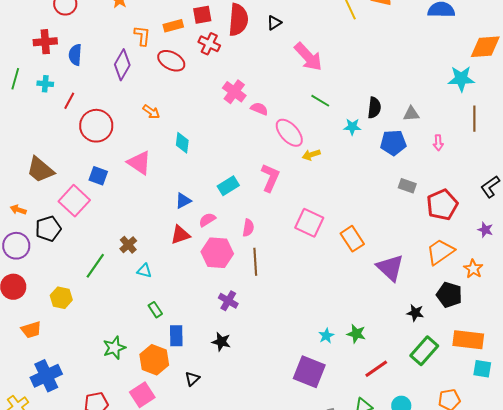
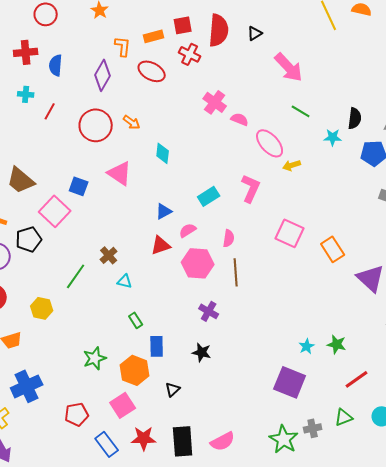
red circle: (96, 126) -> (96, 125), moved

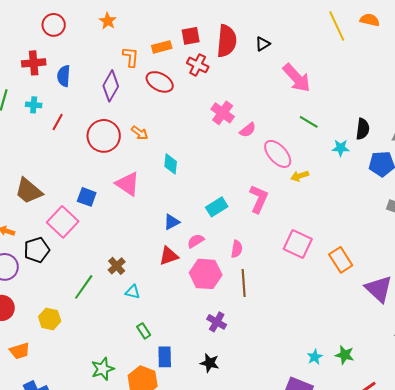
pink semicircle: (240, 119) -> (248, 130), turned 120

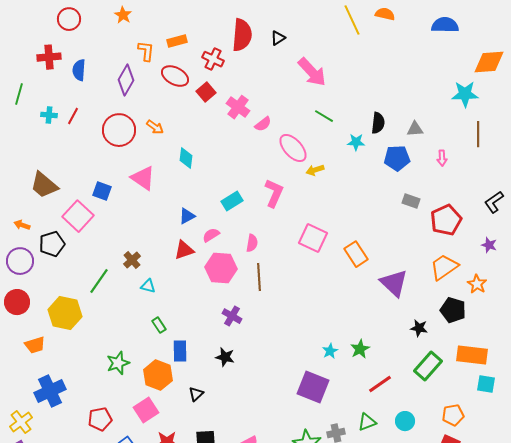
red square: (191, 36) -> (206, 92), moved, turned -30
cyan cross: (34, 105) -> (49, 115), moved
yellow hexagon: (50, 319) -> (65, 313), size x1.5
green star: (345, 355) -> (360, 349), turned 30

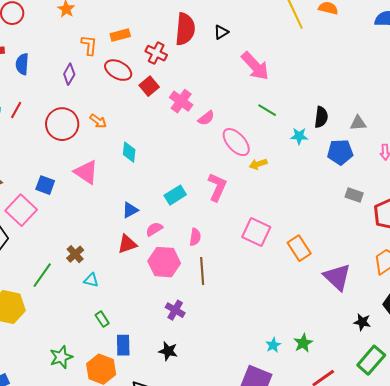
purple diamond: (126, 80) -> (69, 74), size x0.7

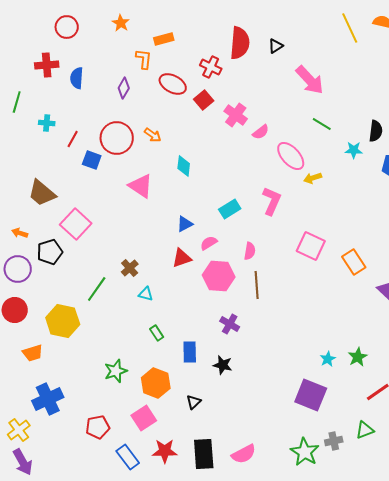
orange rectangle: (120, 35) -> (164, 39), moved
red line: (16, 110) -> (73, 139), moved
blue square: (45, 185) -> (92, 160), moved
blue rectangle: (123, 345) -> (190, 352), moved

